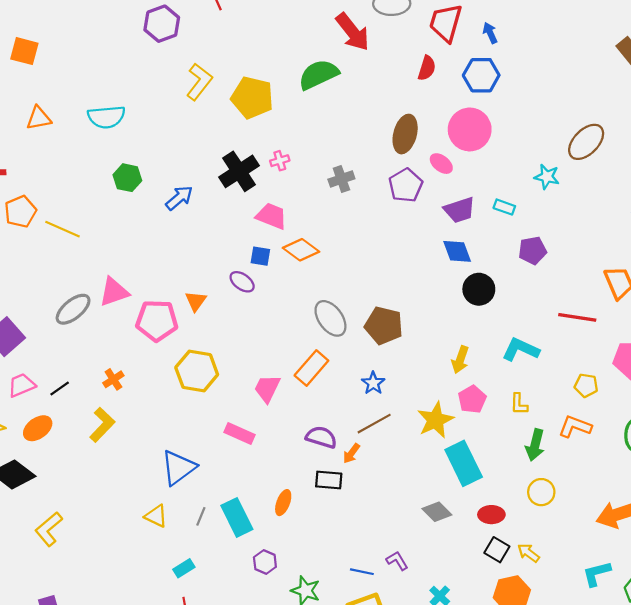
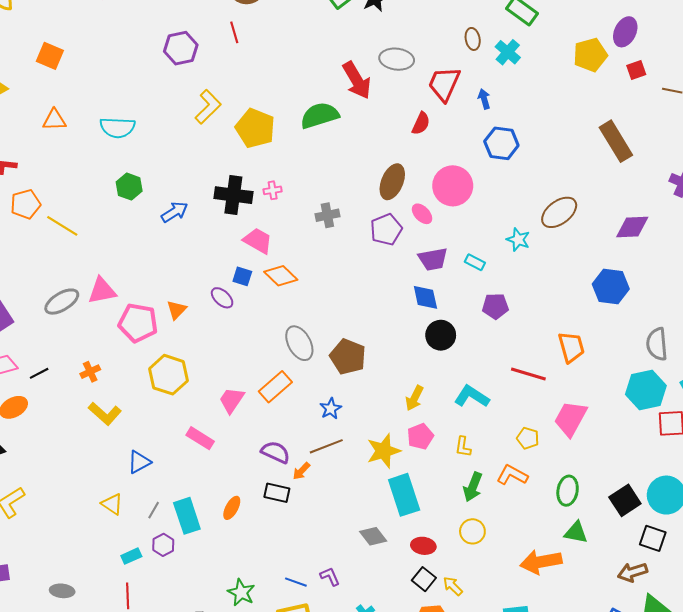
blue hexagon: (481, 75) -> (501, 143), moved
black cross: (239, 171) -> (233, 195), turned 33
yellow L-shape: (102, 425) -> (105, 414), moved, turned 80
blue triangle: (178, 468) -> (139, 462), size x0.7
purple hexagon: (265, 562) -> (163, 545), moved

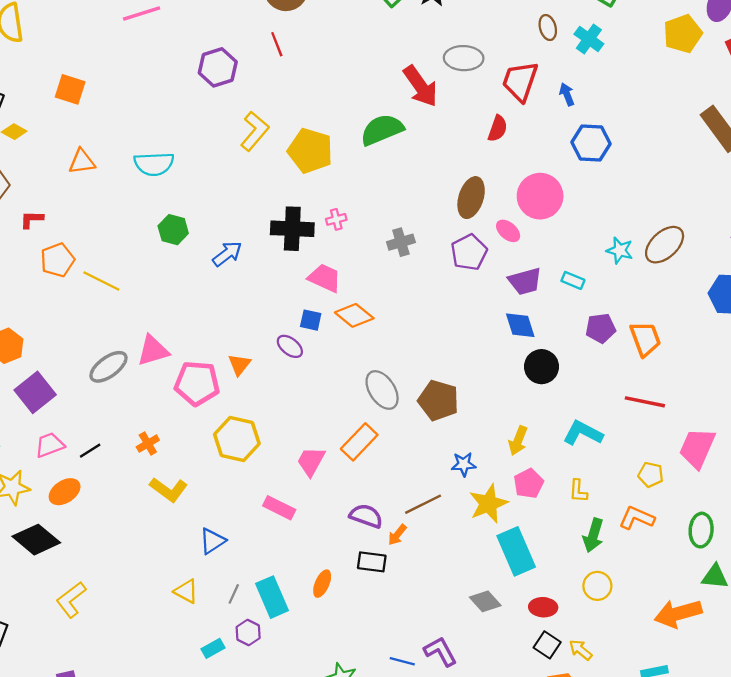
brown ellipse: (559, 212) -> (665, 245), moved
orange trapezoid: (571, 347) -> (645, 339), moved
blue star: (331, 409) -> (464, 464), moved, turned 30
purple L-shape: (330, 577) -> (440, 651), size x1.4

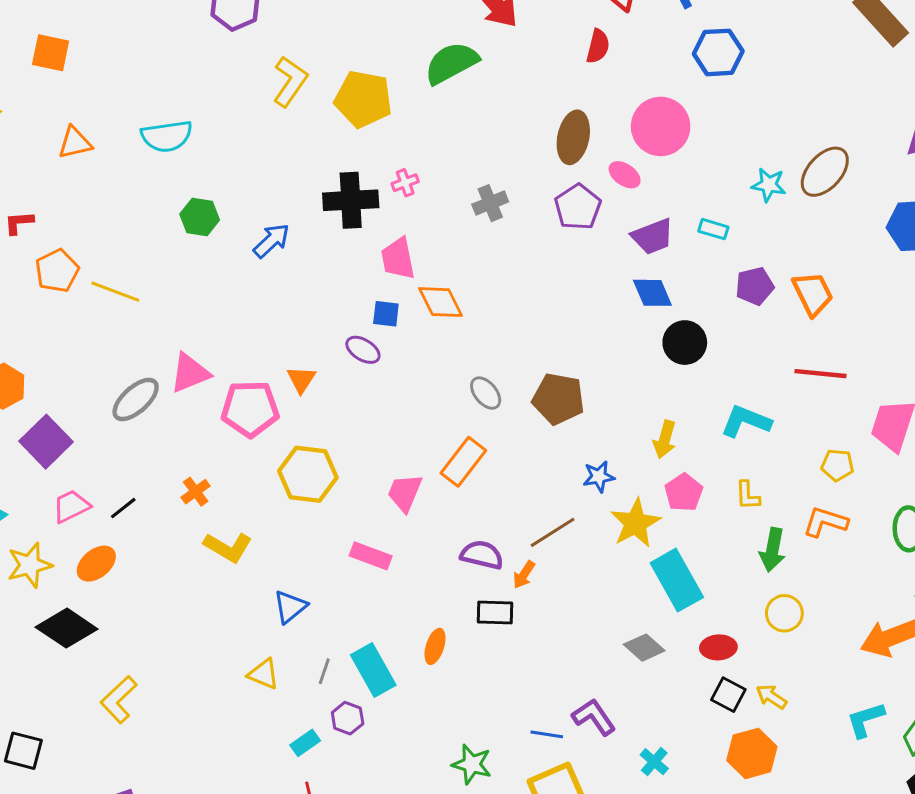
pink trapezoid: (325, 278) -> (398, 259), turned -120
orange diamond: (354, 315) -> (441, 302), turned 30
gray ellipse: (382, 390) -> (486, 393), size x0.7

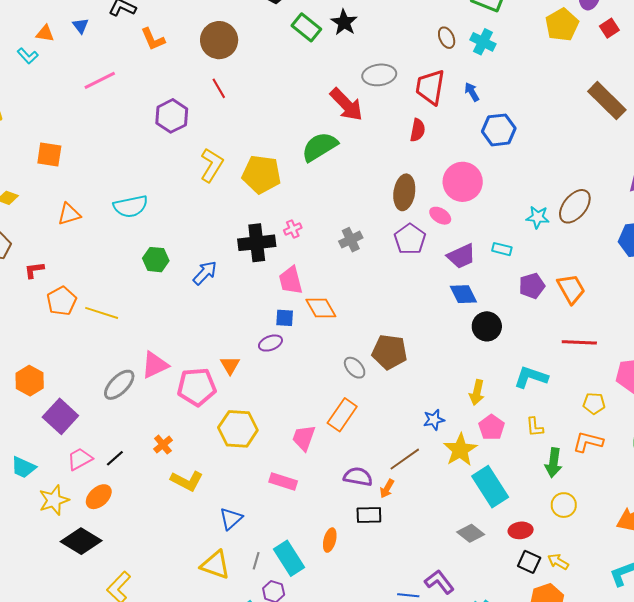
purple ellipse: (363, 350) -> (270, 343), turned -50
brown pentagon: (558, 399) -> (389, 352), moved
yellow triangle: (264, 674) -> (215, 565), size x1.4

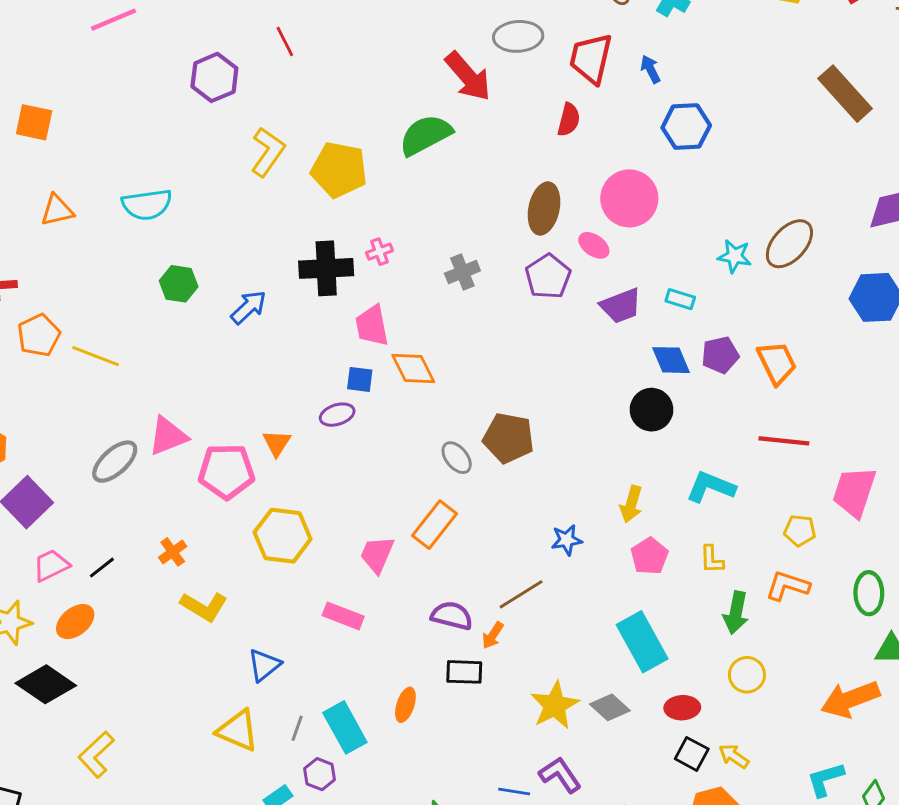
blue diamond: (463, 294) -> (671, 360), moved
yellow star: (460, 450) -> (555, 705), moved

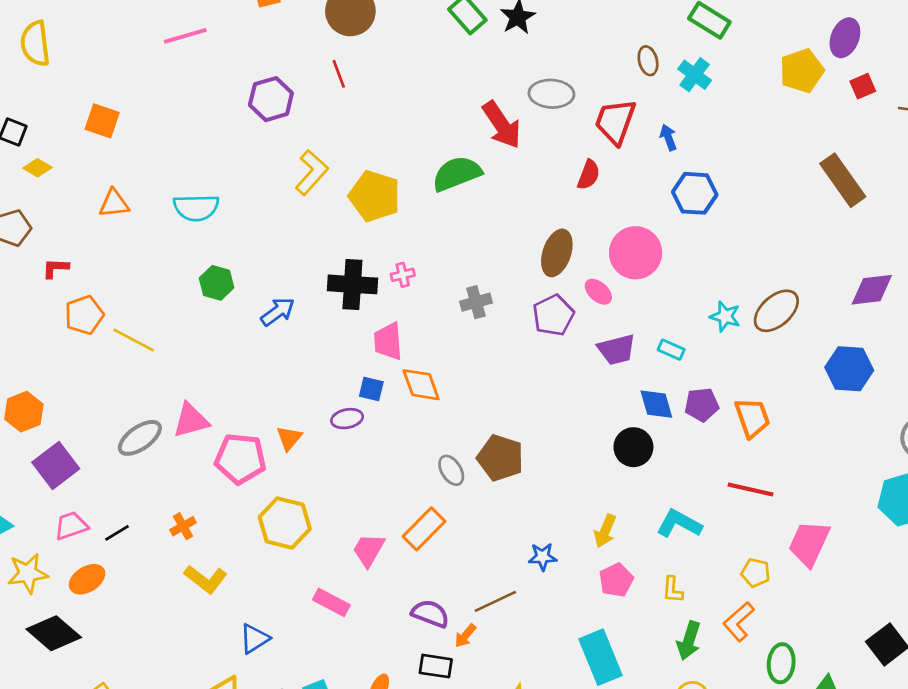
orange L-shape: (788, 586) -> (739, 622), turned -66
green ellipse: (869, 593) -> (781, 663), moved

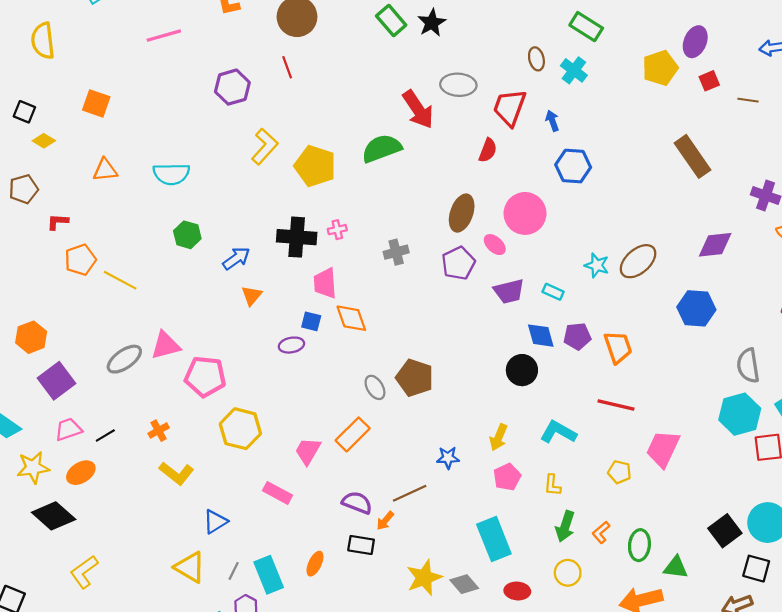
orange triangle: (289, 438) -> (252, 296), moved
orange L-shape: (739, 622) -> (601, 532), moved, size x0.7

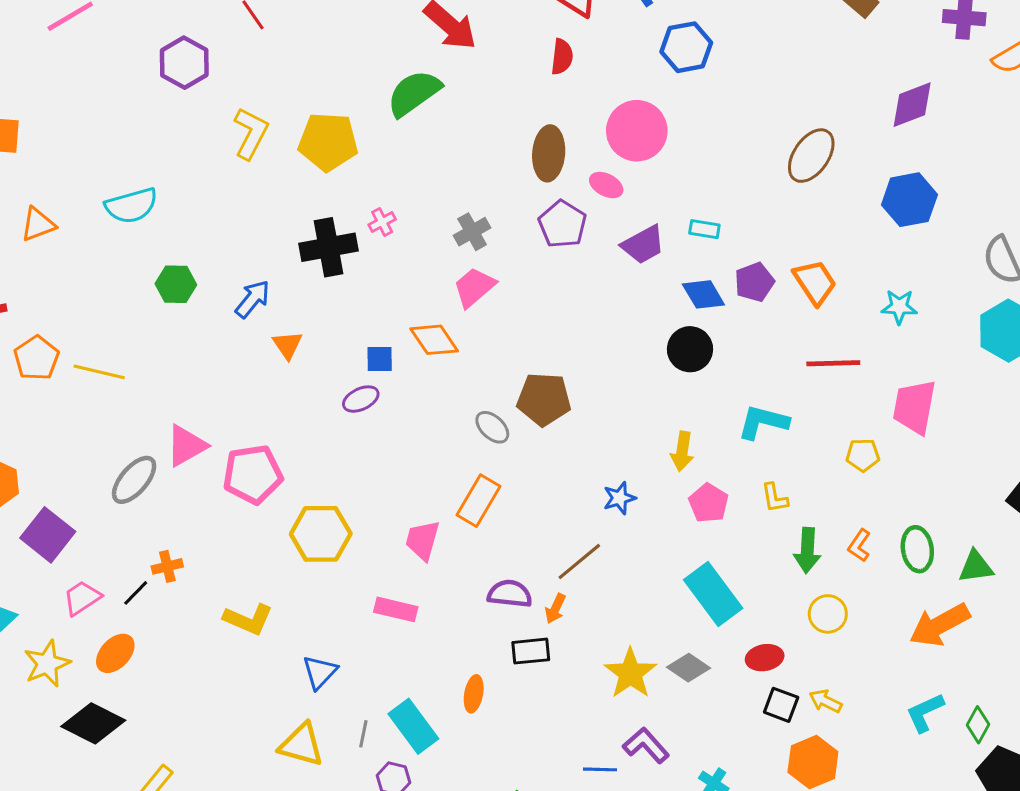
cyan star: (597, 265) -> (899, 307), moved
pink trapezoid: (325, 283) -> (474, 287), moved, turned 68
orange cross: (159, 431) -> (167, 566), moved, turned 30

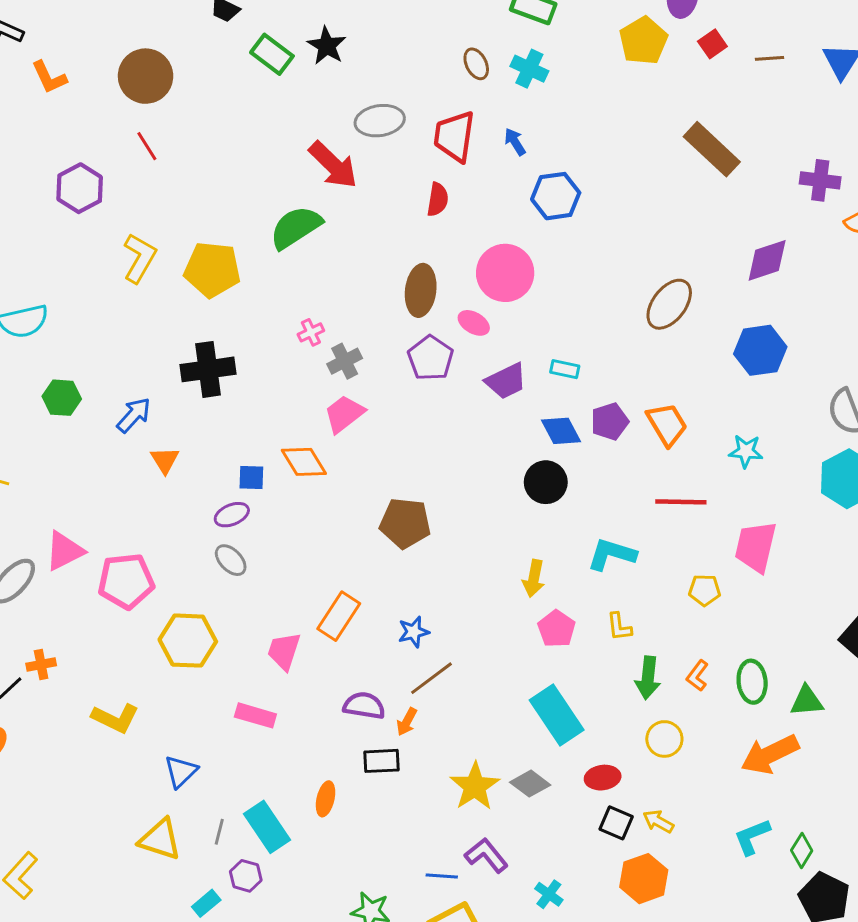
pink cross: (382, 222) -> (311, 332), moved
gray ellipse: (492, 427) -> (231, 560), moved
blue star: (619, 498) -> (414, 632), moved

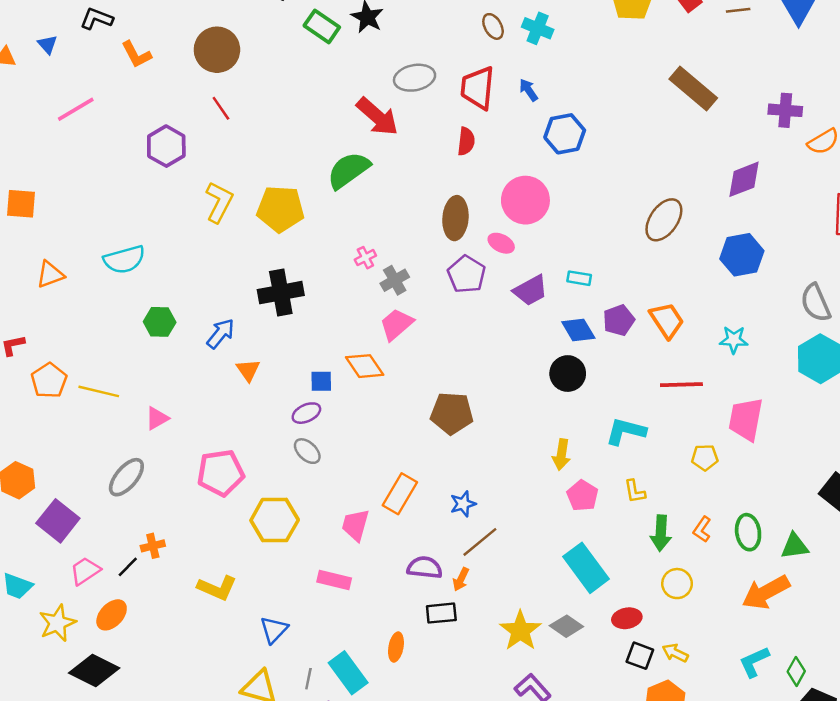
pink triangle: (64, 551) -> (157, 418), moved, size x0.7

